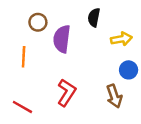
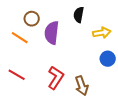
orange line: (24, 57) -> (20, 38), moved, turned -60
brown arrow: (114, 96) -> (82, 86), moved
red line: (22, 107) -> (17, 75), moved

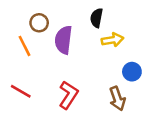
yellow arrow: (102, 33) -> (112, 40), moved
orange line: (20, 38) -> (24, 46), turned 30
brown arrow: (82, 86) -> (117, 99), moved

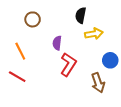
purple semicircle: (64, 40) -> (57, 43), moved, size x0.6
orange line: (24, 46) -> (20, 51), moved
red L-shape: (68, 95) -> (68, 64), moved

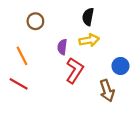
yellow arrow: (94, 34) -> (89, 40), moved

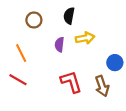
black semicircle: (88, 17) -> (69, 16), moved
red L-shape: (75, 70) -> (71, 82), moved, turned -50

